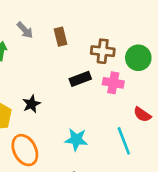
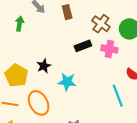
brown cross: (103, 51) -> (101, 24), turned 30
cyan star: (76, 140) -> (67, 82), moved

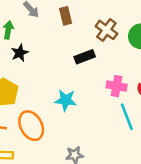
pink cross: (109, 49) -> (117, 86), moved
black star: (44, 66) -> (20, 53), moved

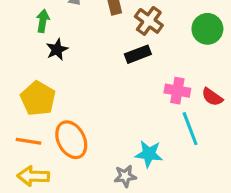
brown cross: (106, 30) -> (149, 21), moved
cyan star: (66, 100) -> (149, 154), moved

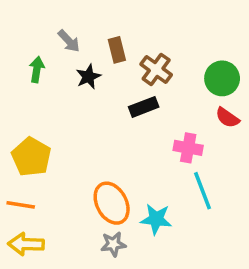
black star: (57, 49) -> (88, 77), moved
red semicircle: (212, 97) -> (227, 118), moved
orange ellipse: (71, 140) -> (112, 203), moved
gray star: (125, 176) -> (113, 244), moved

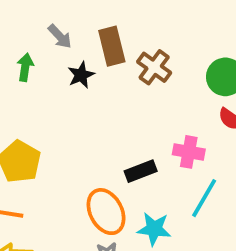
brown rectangle: (117, 50) -> (112, 46), size x1.4
black rectangle: (144, 107) -> (141, 171), moved
cyan line: (202, 191) -> (204, 198), turned 51

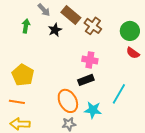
brown rectangle: (112, 46) -> (71, 15), turned -36
pink cross: (189, 152) -> (90, 60), moved

